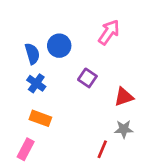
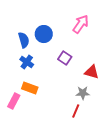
red triangle: (124, 97) -> (92, 72), turned 35
gray star: (124, 129) -> (83, 93), moved
pink rectangle: (26, 149) -> (14, 101), moved

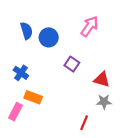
blue semicircle: (24, 40) -> (26, 31), moved
blue cross: (27, 62) -> (21, 73), moved
gray star: (83, 93) -> (104, 102), moved

